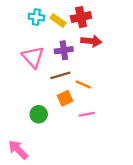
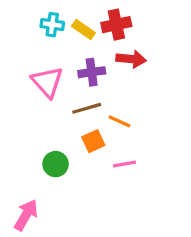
pink arrow: (18, 150) -> (26, 215), turned 75

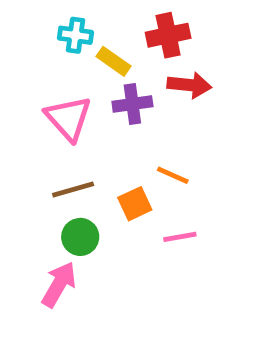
yellow rectangle: (83, 30) -> (113, 61), moved
brown line: (87, 108) -> (73, 189), moved
pink arrow: (26, 215) -> (59, 284), moved

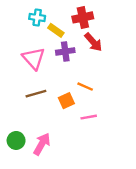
red arrow: (189, 85) -> (93, 42), turned 42
green circle: (80, 237) -> (16, 140), moved
pink arrow: (59, 284) -> (42, 144), moved

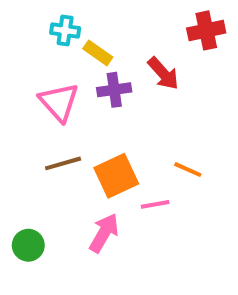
red cross: (83, 17) -> (206, 30), moved
orange line: (85, 87) -> (188, 170), moved
orange square: (66, 101) -> (116, 176), size x1.5
pink arrow: (42, 144) -> (104, 233), moved

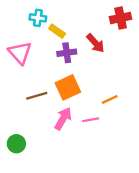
pink triangle: (59, 102) -> (20, 53), moved
orange line: (188, 170) -> (110, 99), turned -49
orange square: (116, 176) -> (68, 87), moved
pink arrow: (104, 233) -> (63, 119), moved

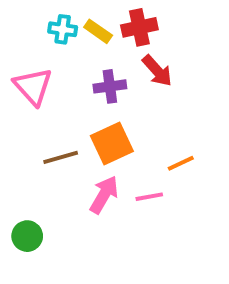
red cross: (121, 18) -> (139, 27), moved
yellow rectangle: (57, 31) -> (98, 31), moved

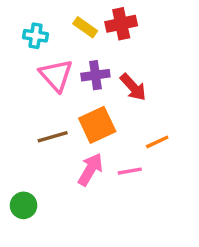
cyan cross: (63, 29) -> (36, 36), moved
red arrow: (157, 71) -> (133, 87), moved
pink triangle: (33, 86) -> (56, 75), moved

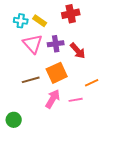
yellow rectangle: (85, 27) -> (40, 21), moved

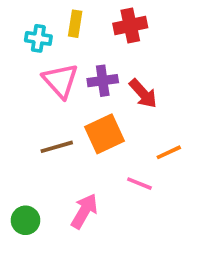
yellow rectangle: (40, 21) -> (75, 24), moved, turned 64
pink arrow: (53, 99) -> (84, 211), moved
pink line: (76, 100) -> (139, 184), turned 32

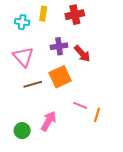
pink triangle: (60, 81) -> (23, 57), moved
orange line: (169, 152) -> (97, 115), moved, turned -48
green circle: (26, 220) -> (22, 131), moved

